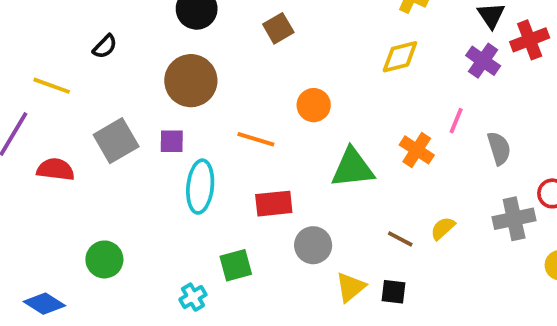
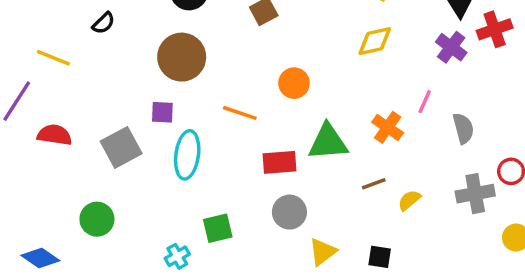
gray square: (116, 141) -> (121, 147), moved
red rectangle: (274, 204) -> (280, 162), moved
brown line: (400, 239) -> (374, 184), moved, turned -50
black square: (393, 292) -> (380, 257), moved

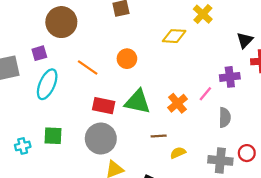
yellow diamond: (375, 41) -> (174, 36), moved
purple cross: (451, 47) -> (230, 77), moved, turned 30
purple square: (162, 112) -> (39, 53), turned -35
gray circle: (289, 212) -> (101, 139), size x1.4

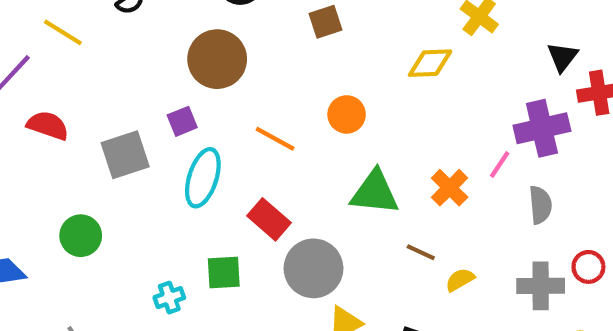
purple cross: (230, 77) -> (542, 128), size x1.4
red rectangle: (104, 106) -> (269, 219), moved, turned 35
brown line: (159, 136) -> (421, 252), turned 35

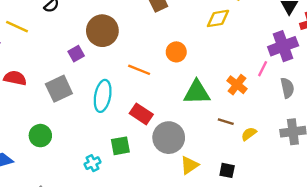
purple square: (182, 121) -> (76, 54), moved

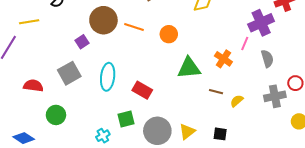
yellow line: (17, 27) -> (29, 22), turned -30
orange line: (139, 70) -> (134, 27), moved
red semicircle: (15, 78) -> (33, 86), moved
gray circle: (169, 138) -> (157, 131), moved

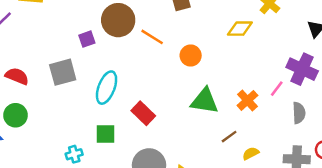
purple cross: (261, 23) -> (302, 69), turned 35
brown line: (216, 92) -> (229, 137), turned -64
green circle: (56, 115) -> (16, 115), moved
green square: (126, 119) -> (106, 134), moved
cyan cross: (103, 136) -> (74, 154), moved

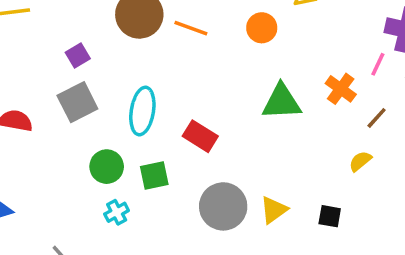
purple square: (87, 39) -> (78, 55), moved
orange circle: (191, 56) -> (262, 28), moved
green circle: (16, 115) -> (107, 167), moved
brown line: (229, 137) -> (377, 118), moved

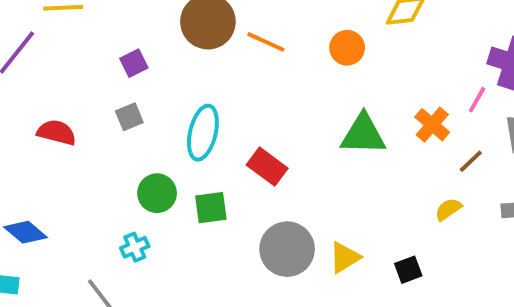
gray square: (77, 102) -> (129, 117), size x0.6
cyan cross: (117, 212) -> (135, 247), moved
black square: (330, 216) -> (408, 270), turned -35

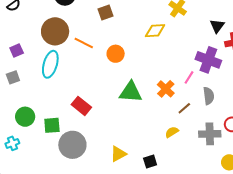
orange circle: (347, 48) -> (116, 54), moved
cyan ellipse: (203, 133) -> (50, 64), moved
gray circle: (287, 249) -> (72, 145), moved

